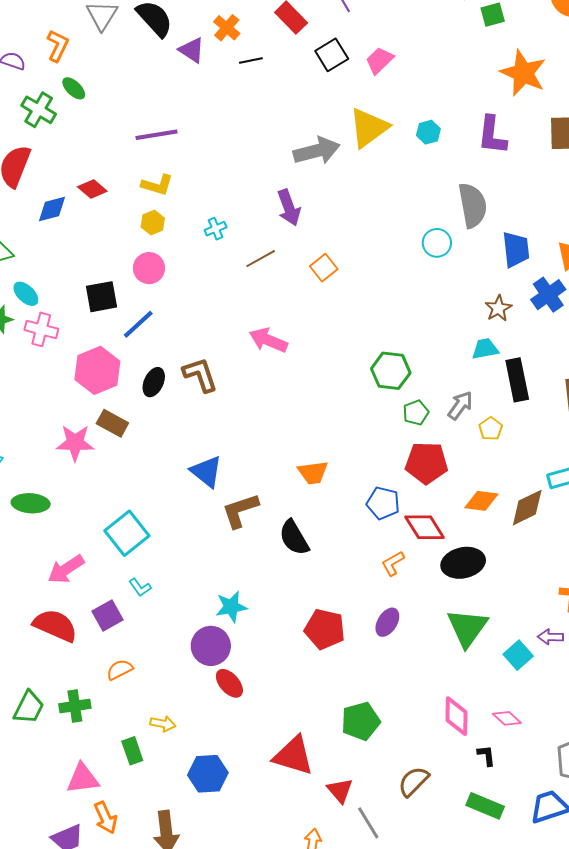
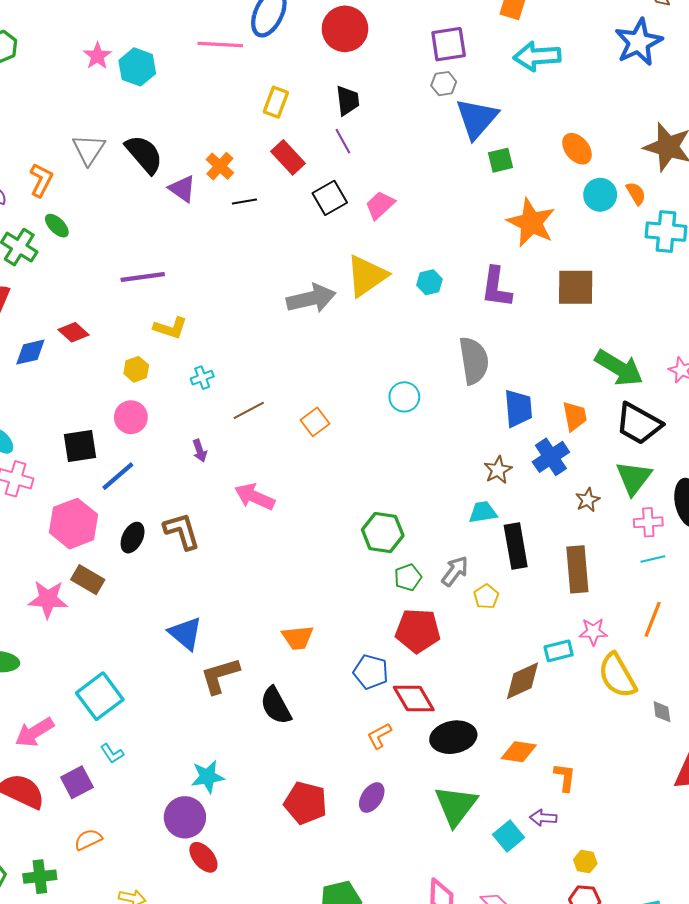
yellow L-shape: (157, 185) -> (170, 328), moved
purple arrow: (289, 208) -> (200, 451), moved, size x0.6
cyan circle: (437, 243) -> (404, 397), moved
orange diamond: (481, 501) -> (519, 752), moved

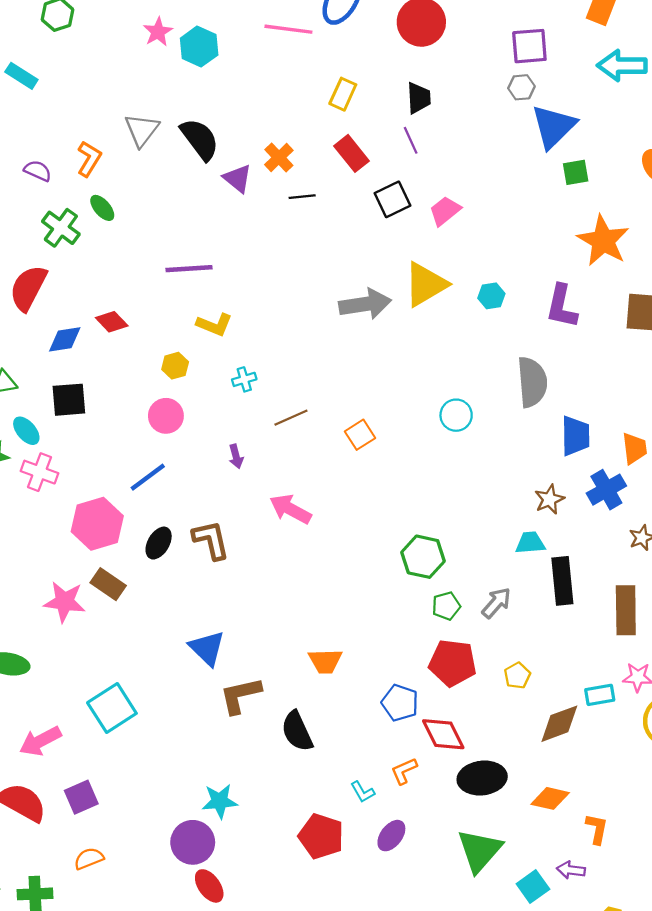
black square: (80, 446) -> (69, 400), moved
yellow pentagon: (486, 597) -> (517, 676), moved
cyan L-shape: (112, 753) -> (363, 792), moved

